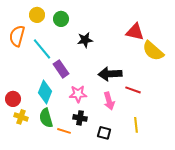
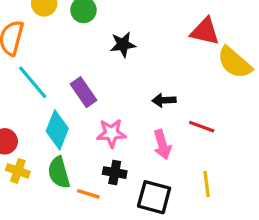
cyan line: (42, 49) -> (33, 82), moved
black arrow: (110, 74) -> (164, 100), size x0.6
black square: (104, 133) -> (154, 197), size x1.5

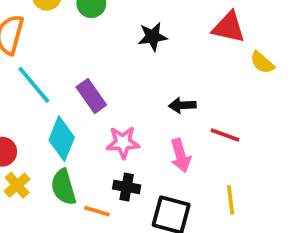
black star: (123, 44) -> (153, 37), moved
yellow semicircle: (235, 63) -> (262, 63), size x0.6
yellow cross: (18, 171) -> (17, 185), turned 30

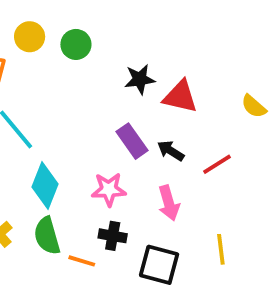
red triangle: (229, 27) -> (180, 97), moved
purple rectangle: (91, 96) -> (132, 141), moved
black arrow: (182, 105) -> (171, 151), turned 35
red line: (225, 135) -> (217, 164), moved, turned -52

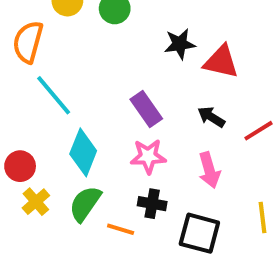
purple rectangle: (132, 141) -> (146, 109), moved
green semicircle: (47, 236) -> (85, 204), turned 51

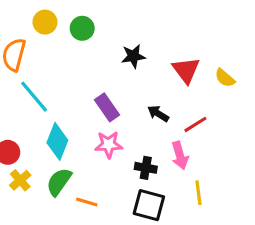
red triangle: (221, 62) -> (186, 70), moved, turned 40
pink arrow: (209, 170) -> (180, 155), moved
black cross: (152, 204) -> (146, 168), moved

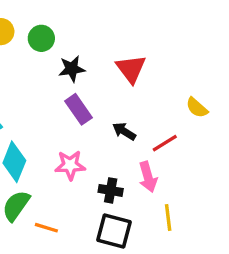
black star: (133, 56) -> (72, 69), moved
red triangle: (186, 70) -> (131, 69), moved
yellow semicircle: (225, 78) -> (197, 108), moved
purple rectangle: (107, 107) -> (79, 109), moved

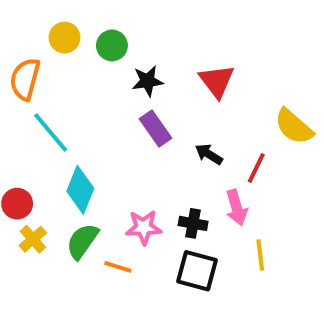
yellow semicircle: (197, 108) -> (294, 127), size x1.5
red line: (165, 143) -> (256, 168), turned -32
pink star: (70, 165) -> (144, 227), moved

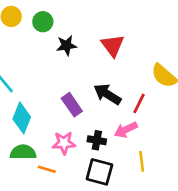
purple rectangle: (155, 128) -> (72, 105), moved
black arrow: (209, 154) -> (107, 94), size x1.5
pink arrow: (237, 208) -> (126, 130), turned 80
green semicircle: (82, 241) -> (23, 152), turned 55

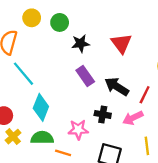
purple rectangle: (72, 105) -> (85, 76), moved
black cross: (97, 140) -> (103, 114), moved

